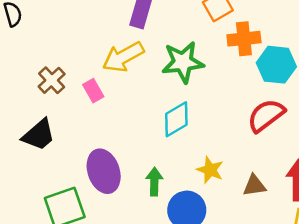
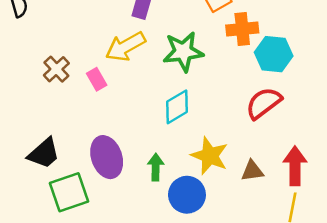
black trapezoid: (39, 135) -> (44, 153), moved
yellow star: (210, 170) -> (210, 156), size x1.4

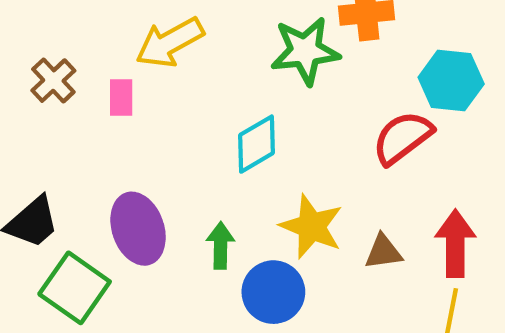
green star: (183, 52) -> (305, 51), moved
cyan hexagon: (274, 54) -> (451, 81), moved
pink rectangle: (97, 79) -> (121, 97), turned 30
green square: (69, 192) -> (75, 288), turned -36

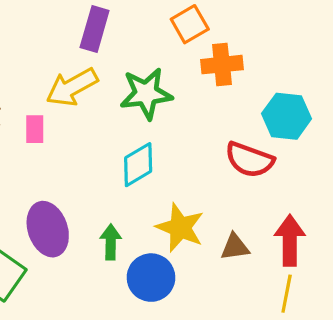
green star: (305, 51) -> (146, 94), moved
red semicircle: (402, 138) -> (249, 160), turned -123

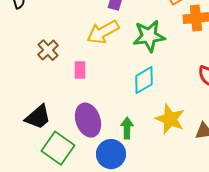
pink rectangle: (35, 129) -> (80, 70), moved
blue circle: (151, 278) -> (111, 154), moved

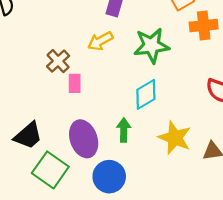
yellow arrow: (103, 32) -> (100, 41), size x0.7
brown cross: (48, 50) -> (58, 61), moved
green arrow: (127, 128) -> (124, 130), moved

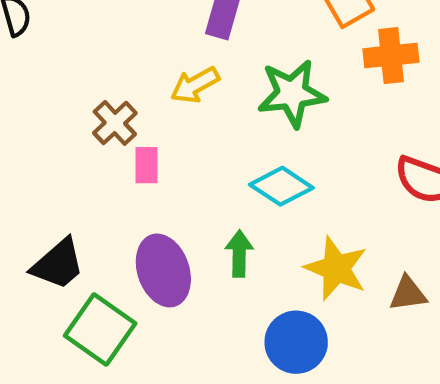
cyan diamond: (146, 94) -> (281, 186), turned 64
blue circle: (109, 177) -> (296, 342), moved

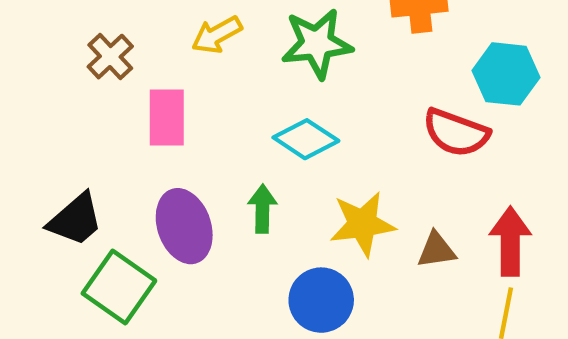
brown cross: (115, 123) -> (110, 57), moved
pink rectangle: (146, 165) -> (167, 117), size x1.5
yellow star: (336, 268) -> (362, 224), turned -30

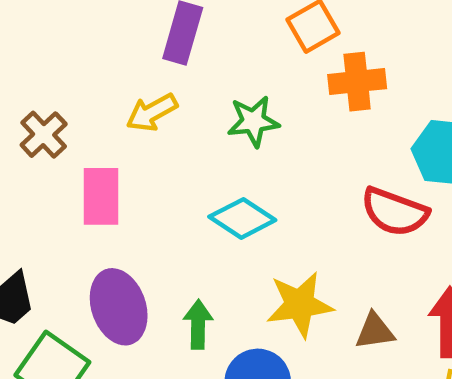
green star: (317, 43) -> (253, 121), size x0.7
green arrow: (262, 209) -> (198, 324), moved

